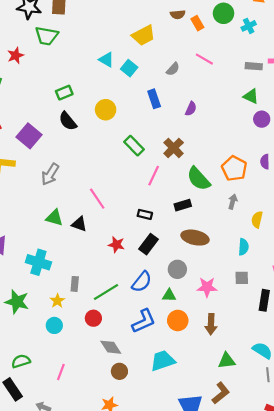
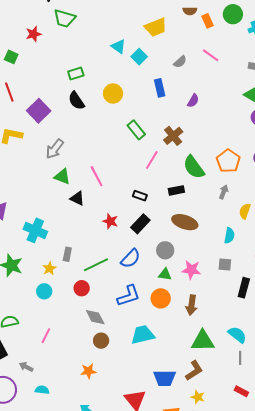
green triangle: (54, 218) -> (62, 176), moved
green triangle: (169, 295) -> (165, 274), moved
green triangle: (227, 361) -> (203, 341), size x1.4

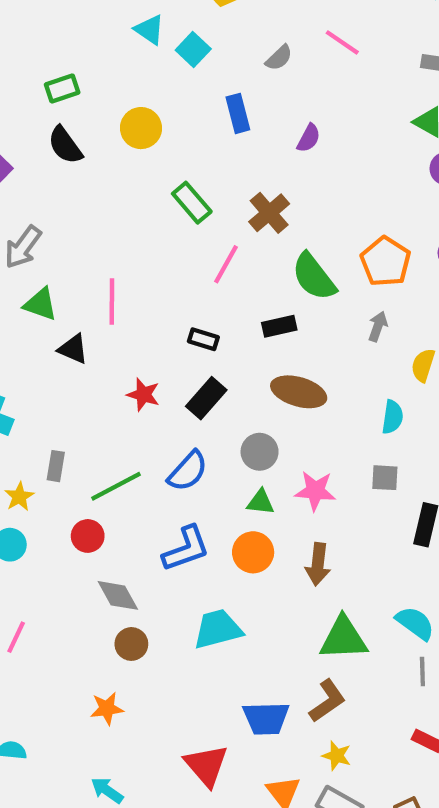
pink line: (97, 176) -> (112, 302), turned 30

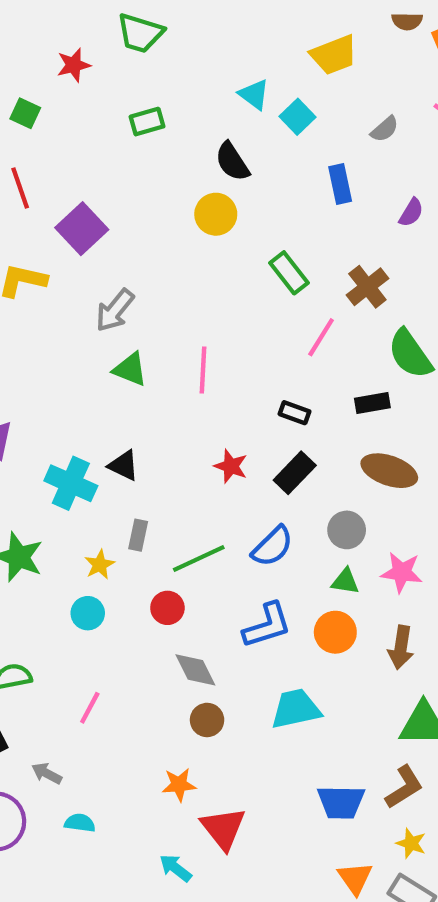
green rectangle: (62, 88) -> (147, 122), moved
yellow circle: (141, 128) -> (216, 214), moved
black semicircle: (65, 145) -> (232, 162), moved
black triangle: (73, 349) -> (124, 465), moved
red triangle: (206, 765) -> (223, 828), moved

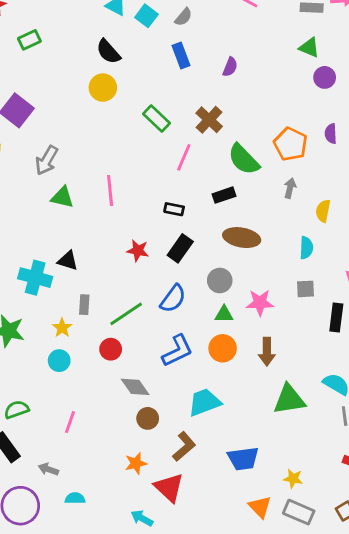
green rectangle: (147, 122) -> (29, 40), moved
gray semicircle: (385, 129) -> (183, 17), moved
brown L-shape: (404, 787) -> (184, 447), moved

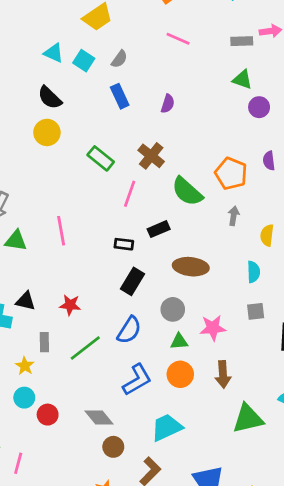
black rectangle: (224, 195) -> (159, 229), moved
red star: (138, 251) -> (70, 305), moved
red circle: (111, 349) -> (48, 415), moved
pink line: (70, 422) -> (18, 463), moved

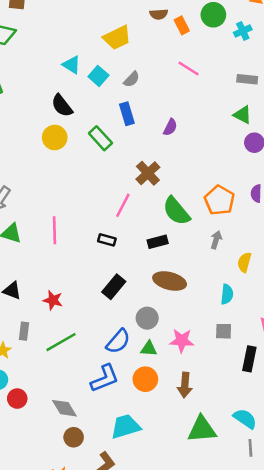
green rectangle: (101, 158) -> (100, 138), moved
black rectangle: (159, 229) -> (158, 242), moved
black rectangle: (124, 244) -> (107, 240), moved
blue semicircle: (129, 330) -> (118, 341), moved

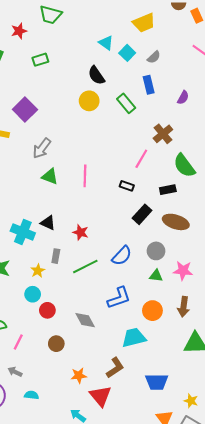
black rectangle: (114, 287) -> (142, 214), moved
blue semicircle: (118, 341) -> (122, 256), moved
orange circle: (145, 379) -> (152, 311), moved
brown circle: (74, 437) -> (56, 344), moved

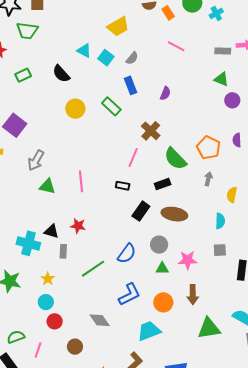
black semicircle: (96, 75) -> (61, 74), moved
red star: (81, 232) -> (78, 226), moved
gray rectangle: (56, 256) -> (63, 251), moved
red circle: (47, 310) -> (55, 321), moved

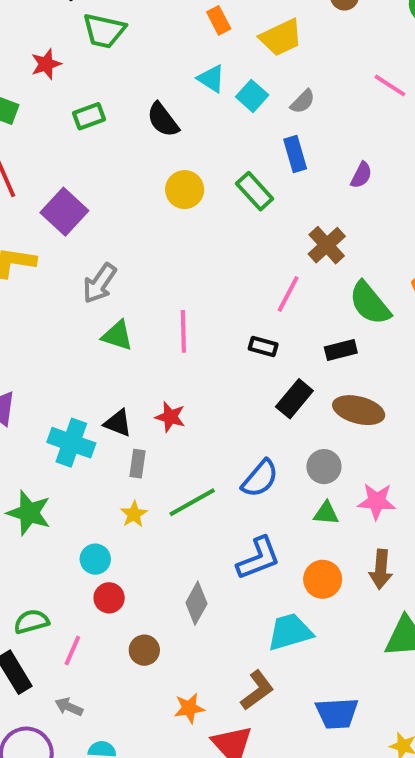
orange rectangle: (168, 13) -> (219, 20), moved
yellow star: (48, 279) -> (134, 514), moved
gray diamond: (100, 320) -> (196, 603), turned 60

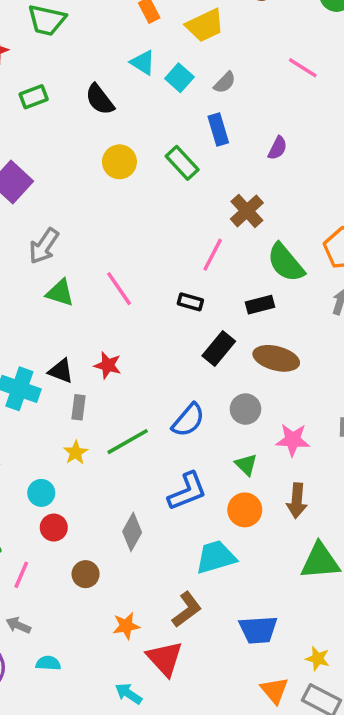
pink line: (183, 331) -> (119, 289), turned -33
green triangle: (326, 513) -> (246, 465), moved, turned 40

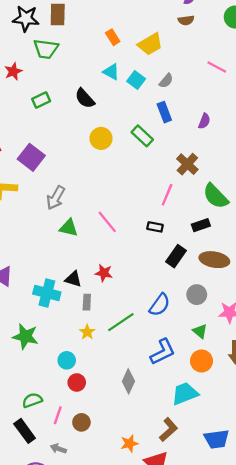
brown circle: (86, 574) -> (81, 422), moved

